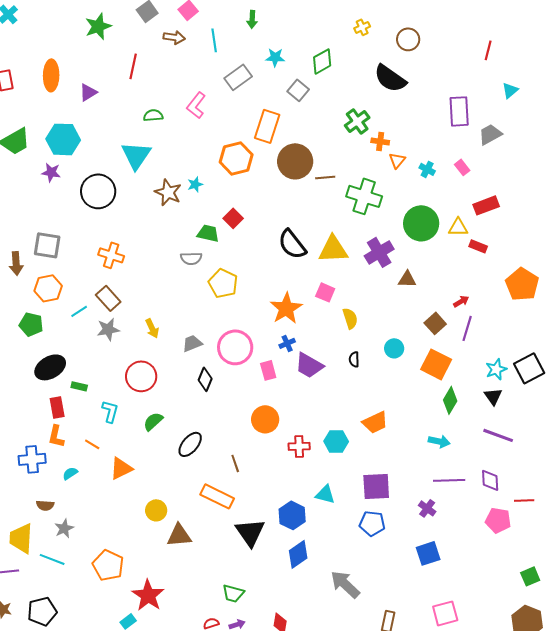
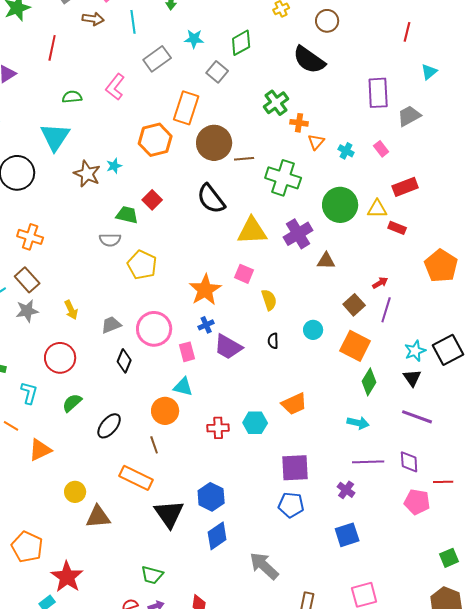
black semicircle: (292, 244) -> (211, 199), moved
orange circle: (265, 419) -> (165, 411), moved
cyan triangle: (325, 494) -> (183, 387), moved

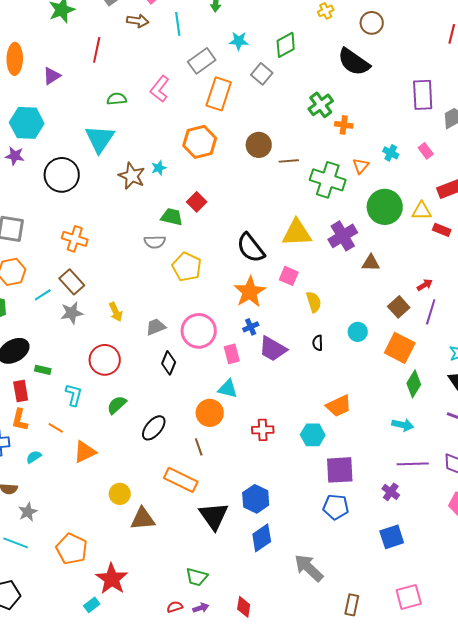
orange rectangle: (186, 108) -> (219, 94), moved
orange triangle: (316, 142) -> (361, 166), moved
brown circle: (214, 143) -> (259, 145), size x0.7
black semicircle: (211, 199) -> (251, 248), moved
cyan hexagon: (255, 423) -> (313, 435), moved

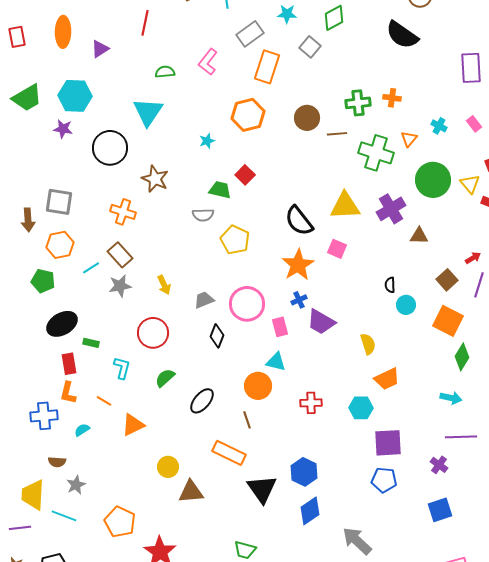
green cross: (321, 105) -> (358, 103), moved, turned 30
brown star: (132, 176) -> (155, 179), moved
yellow triangle: (422, 211) -> (470, 184), turned 50
yellow semicircle: (314, 302) -> (368, 344), moved
black semicircle: (318, 343) -> (390, 285), moved

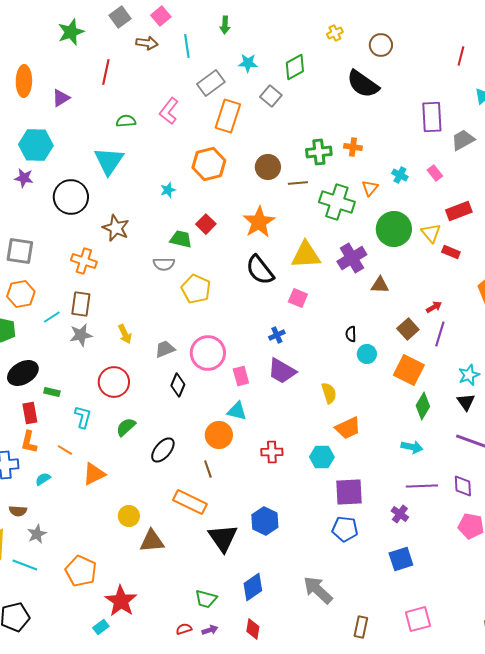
brown rectangle: (120, 255) -> (81, 304), turned 50
orange star: (298, 265) -> (259, 222), moved
blue cross: (299, 300) -> (277, 335), moved
blue diamond: (310, 511) -> (253, 587), moved

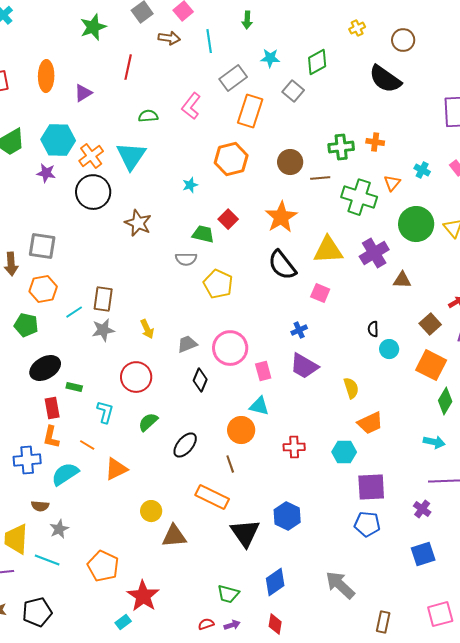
orange cross: (84, 261) -> (91, 156), moved, turned 35
cyan semicircle: (43, 479) -> (65, 474), size x1.8

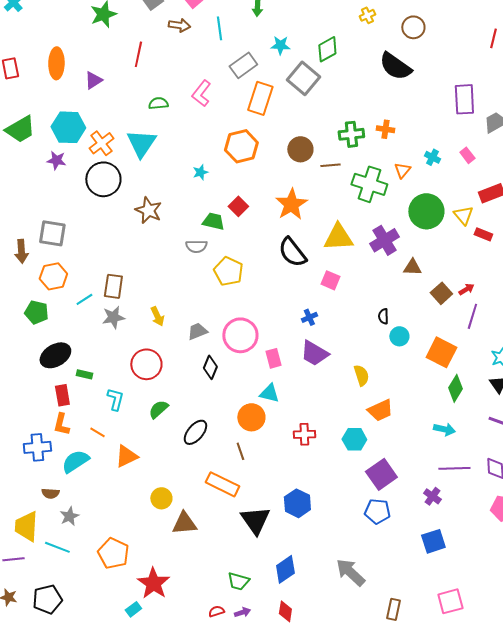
gray square: (293, 91) -> (303, 78), size x1.5
brown square: (430, 324) -> (441, 293), moved
purple square: (371, 487) -> (381, 474), turned -32

